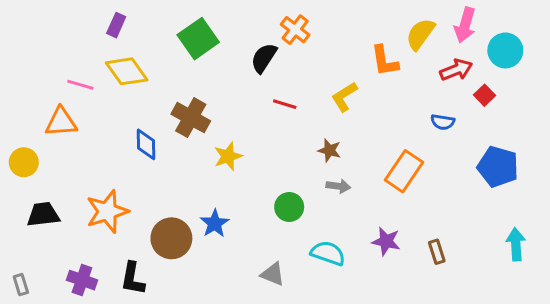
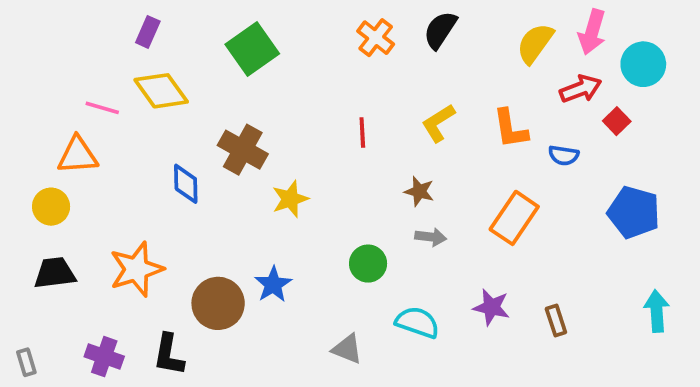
black semicircle: (264, 58) -> (440, 30), moved
orange L-shape: (385, 61) -> (510, 129), moved
red line: (285, 104) -> (362, 133), turned 70
yellow circle: (24, 162) -> (51, 207), moved

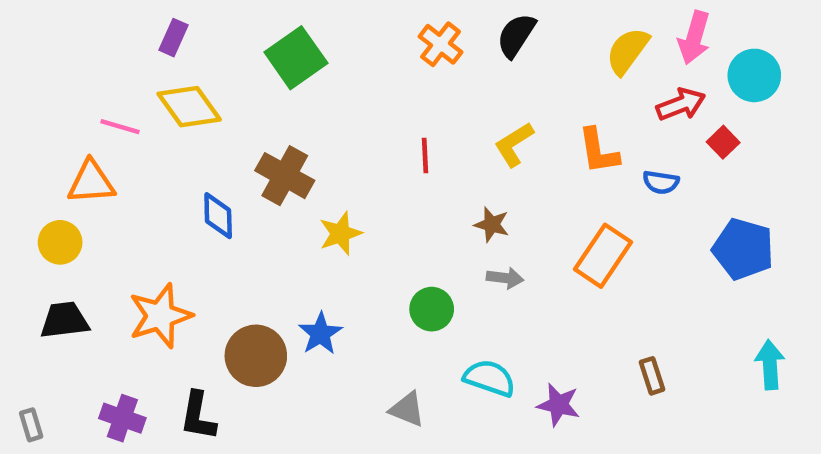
purple star: (491, 307) -> (558, 405), moved

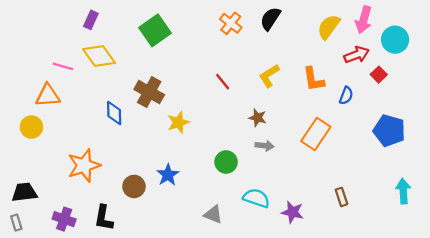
red line: (425, 156) -> (223, 82), turned -36
blue semicircle: (661, 182) -> (346, 96), turned -78
black trapezoid: (64, 320) -> (24, 192), moved
brown circle: (256, 356) -> (134, 186), size x0.7

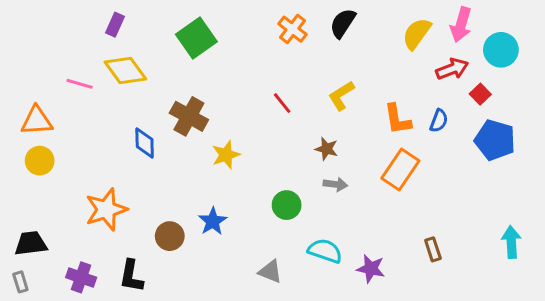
orange L-shape: (313, 79) -> (397, 119), moved
orange triangle: (48, 96) -> (37, 121), moved
blue pentagon: (389, 131) -> (495, 140), moved

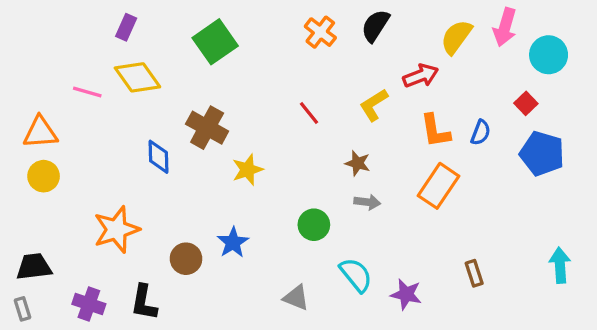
red arrow: (452, 69) -> (421, 76), moved
cyan semicircle: (325, 251) -> (356, 275), turned 32

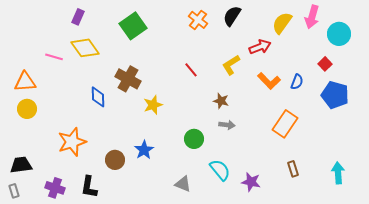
orange L-shape: (435, 131) -> (269, 81), turned -35
orange rectangle: (439, 186) -> (285, 124), moved
cyan arrow: (560, 265) -> (338, 173), moved

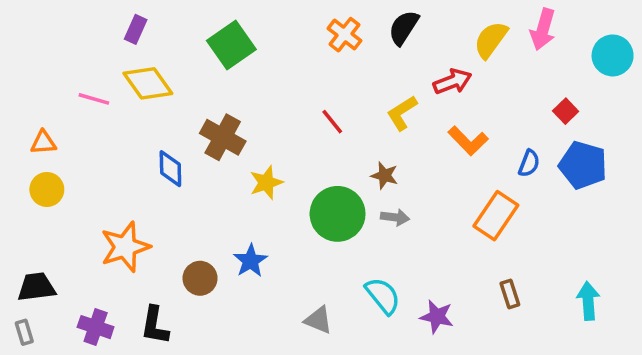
cyan circle: (339, 34) -> (613, 55), moved
orange triangle: (25, 82) -> (43, 142), size x0.7
blue semicircle: (297, 82) -> (529, 163), moved
green circle: (194, 139) -> (338, 214), moved, size x1.6

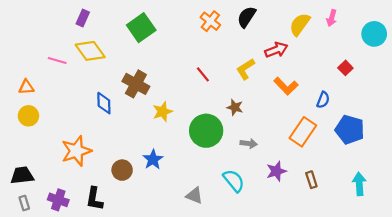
pink arrow: (543, 29) -> (332, 18), size x0.7
blue pentagon: (583, 165) -> (350, 130), moved
gray arrow: (395, 217) -> (249, 143), moved
purple star: (437, 317) -> (276, 171), moved, turned -30
gray rectangle: (24, 332) -> (24, 203), moved

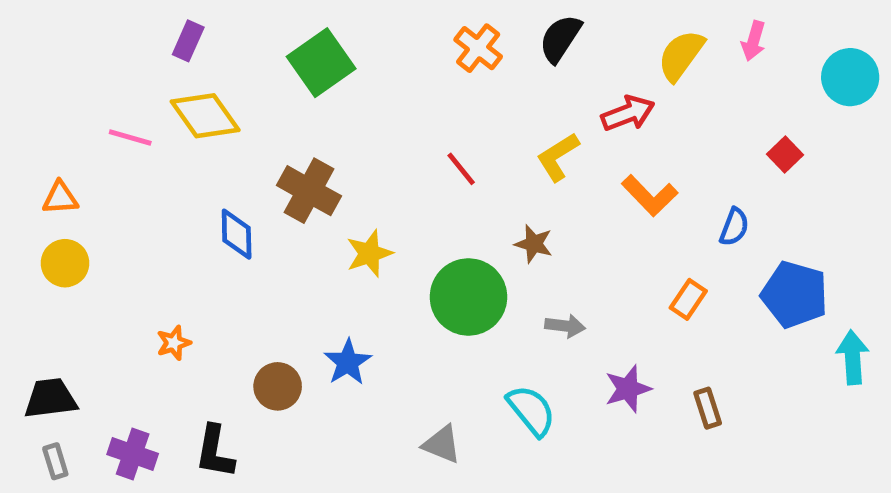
orange rectangle: (303, 132) -> (688, 299), size x0.6
orange star: (76, 151) -> (174, 343), size x0.5
cyan arrow: (359, 184) -> (853, 357), moved

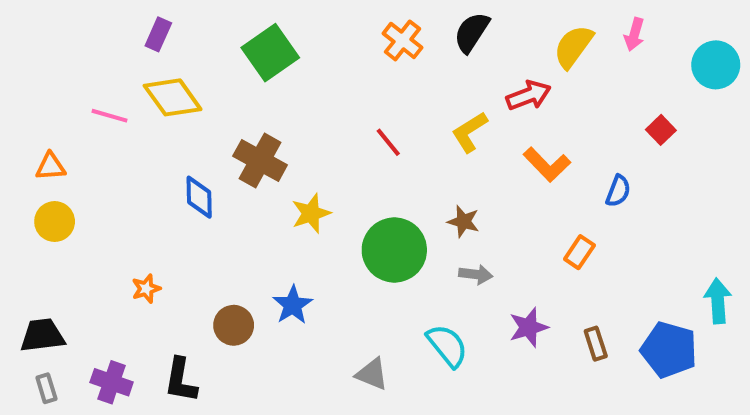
brown star: (534, 244) -> (463, 222), moved
blue pentagon: (795, 295) -> (669, 350), moved

